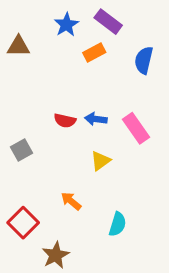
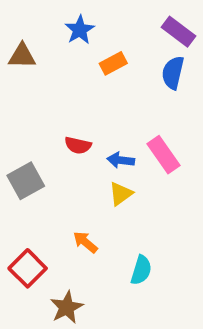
purple rectangle: (108, 22) -> (178, 32), moved
blue arrow: (96, 119) -> (121, 160), moved
gray square: (22, 150) -> (26, 181), size x1.4

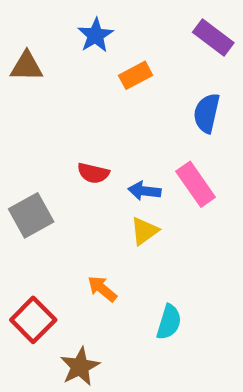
blue semicircle: (173, 73) -> (207, 113), moved

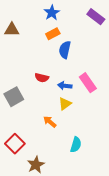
blue star: (96, 35) -> (52, 13), moved
orange rectangle: (136, 75) -> (53, 34), moved
blue semicircle: (207, 113) -> (65, 50), moved
orange arrow: (102, 289) -> (50, 122), moved

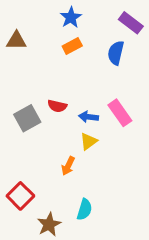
blue semicircle: (65, 50) -> (116, 53), moved
gray square: (14, 97) -> (27, 118), moved
orange arrow: (50, 122) -> (68, 166), turned -104
cyan semicircle: (76, 145) -> (84, 210), moved

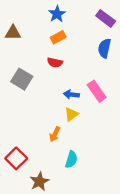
blue semicircle: (116, 53) -> (104, 48), moved
red semicircle: (57, 106) -> (55, 62), moved
gray square: (27, 118) -> (22, 79), moved, turned -30
cyan semicircle: (84, 210) -> (71, 160), moved

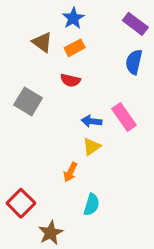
brown triangle: (13, 33) -> (42, 42), moved, turned 35

